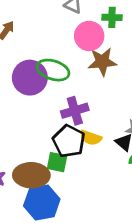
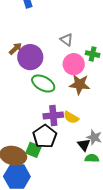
purple circle: (30, 78) -> (30, 57), moved
yellow semicircle: (91, 138) -> (71, 117), moved

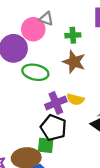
green cross: (93, 54) -> (73, 35), moved
pink circle: (74, 64) -> (33, 29), moved
brown star: (80, 84) -> (74, 62), turned 30

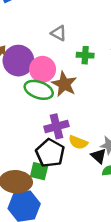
pink circle: (33, 29) -> (43, 69), moved
brown star: (74, 62) -> (64, 84), moved
yellow semicircle: (75, 99) -> (78, 142), moved

